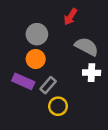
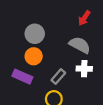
red arrow: (70, 17) -> (84, 18), moved
gray rectangle: (48, 85) -> (58, 77), moved

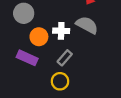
gray circle: (35, 34) -> (24, 13), moved
white cross: (84, 69) -> (61, 31), moved

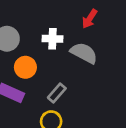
white cross: (61, 31) -> (53, 39), moved

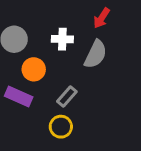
gray semicircle: (84, 53) -> (96, 54), turned 88

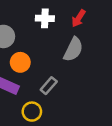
white cross: (62, 39) -> (45, 18), moved
yellow circle: (61, 127) -> (32, 112), moved

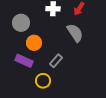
gray semicircle: (73, 49) -> (75, 33), turned -60

